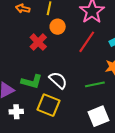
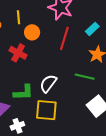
white semicircle: (58, 80) -> (48, 83), turned -78
green line: (95, 84) -> (85, 77), turned 42

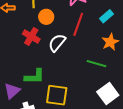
white semicircle: (48, 83) -> (57, 43), moved

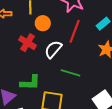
green line: (97, 64) -> (70, 73), moved

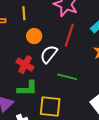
orange circle: (43, 23) -> (34, 36), moved
red cross: (28, 43) -> (25, 65), moved

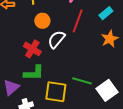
green line: (67, 77) -> (82, 81), moved

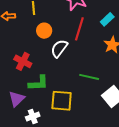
red cross: (32, 49) -> (23, 61), moved
green line: (82, 81) -> (89, 77), moved

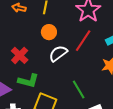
green line: (89, 77) -> (79, 90), turned 30

